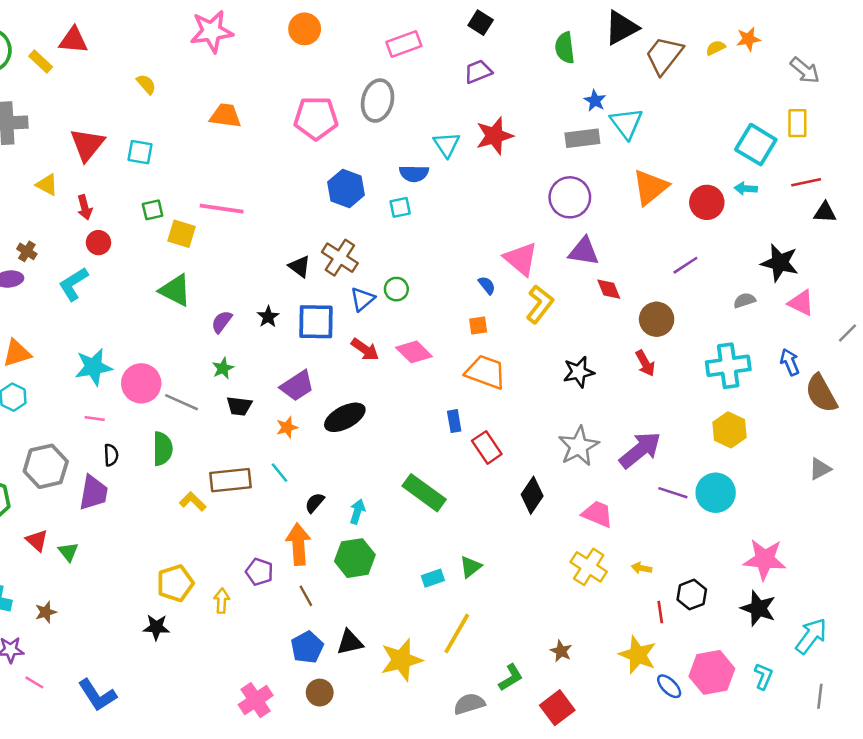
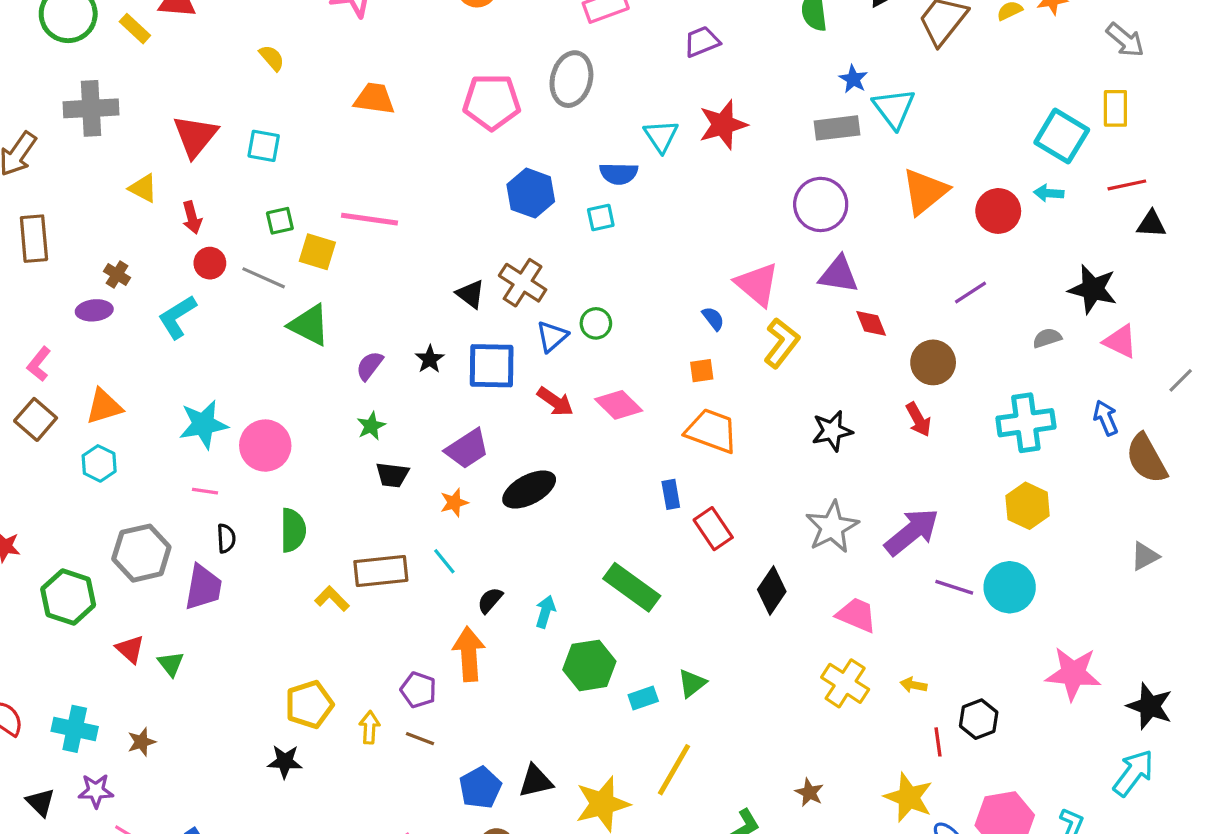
gray line: (181, 402) -> (264, 278), moved
green hexagon: (355, 558) -> (589, 665), moved
brown line: (306, 596) -> (420, 739), moved, turned -40
black star: (758, 608) -> (1150, 706), moved

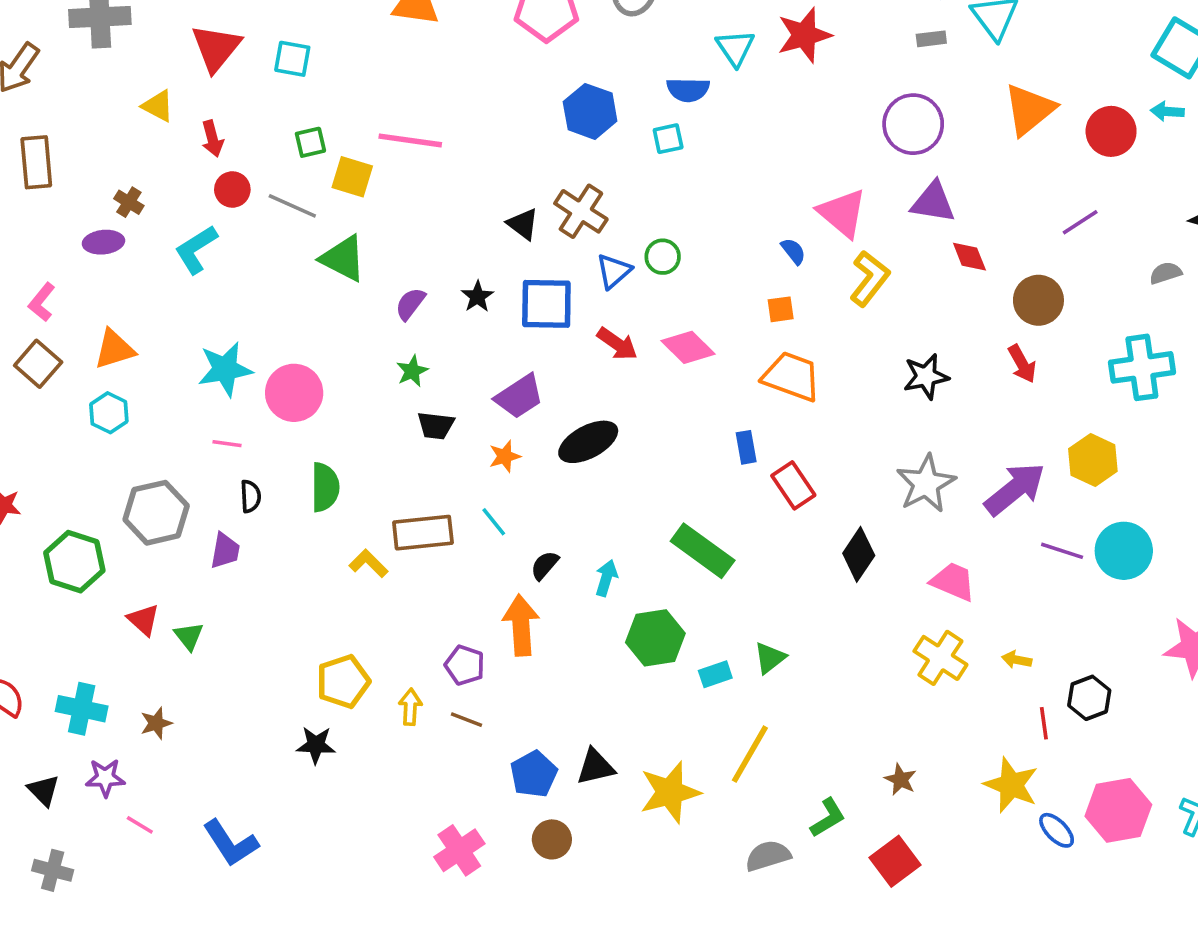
gray rectangle: (837, 128) -> (931, 39), size x0.6
yellow hexagon: (1028, 506) -> (1093, 460), moved
purple trapezoid: (203, 587) -> (225, 551), size x0.7

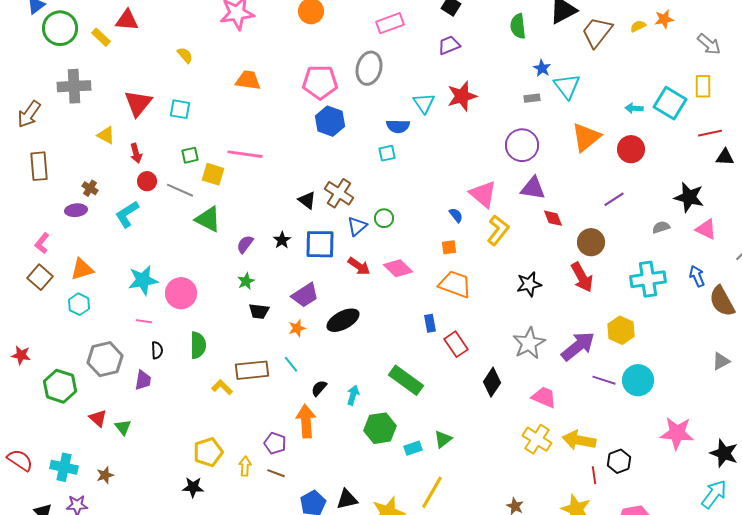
blue hexagon: (590, 111) -> (330, 121), moved
cyan arrow: (1167, 111) -> (634, 108), moved
red arrow: (1022, 364) -> (582, 277), size x1.4
yellow arrow: (1017, 660) -> (579, 440), size x2.0

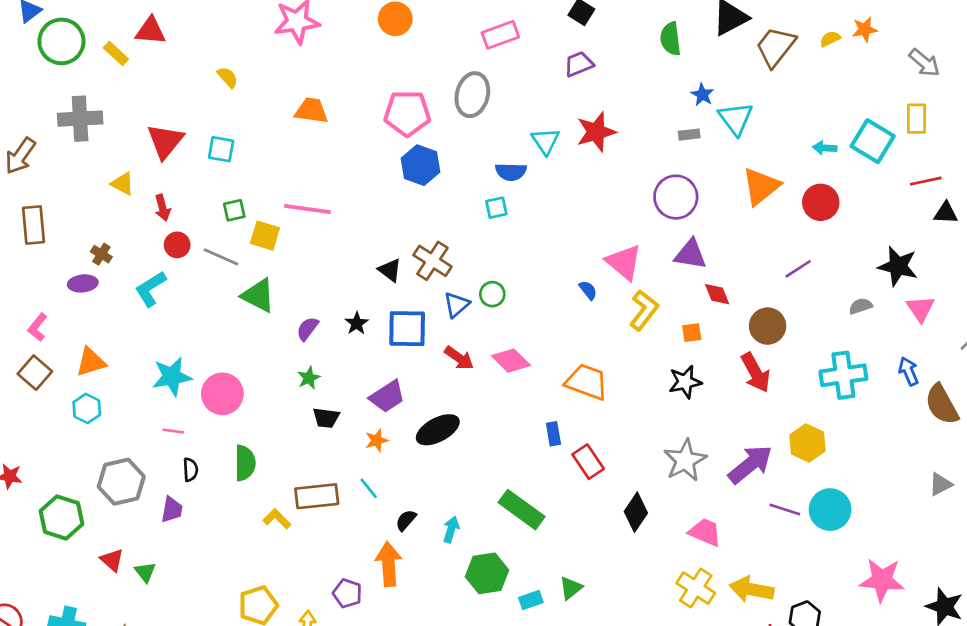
pink triangle: (706, 229) -> (920, 309), turned 30
orange square: (449, 247) -> (692, 333), moved

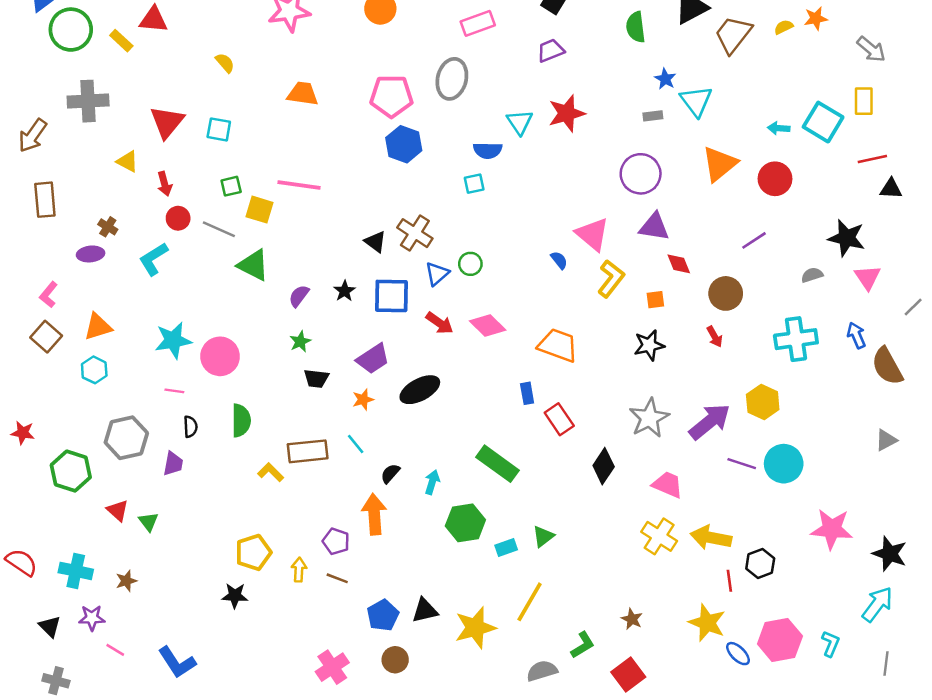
red arrow: (756, 373) -> (715, 337), size x0.6

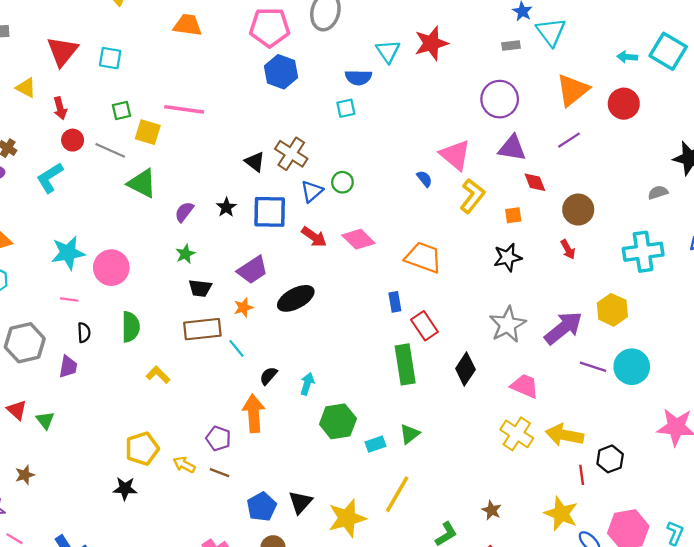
purple line: (754, 240) -> (569, 140), moved
brown rectangle: (308, 451) -> (202, 329), moved
green rectangle: (498, 464) -> (405, 364), moved, turned 45
yellow arrow: (299, 570) -> (184, 465), turned -65
black triangle: (425, 610) -> (300, 502), turned -35

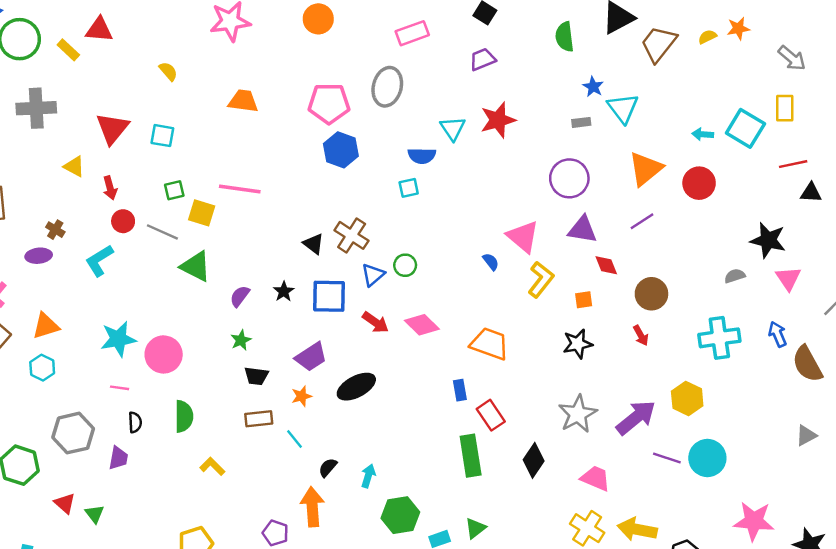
brown rectangle: (202, 329) -> (259, 419), size x0.7

